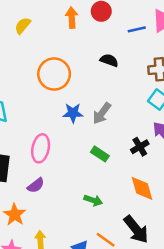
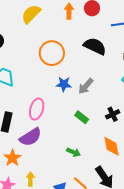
yellow semicircle: (23, 26) -> (31, 14), size x1.5
black semicircle: (109, 60) -> (95, 46), size x1.6
purple semicircle: (36, 185) -> (31, 137), size x1.6

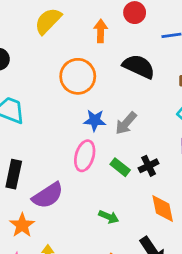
orange arrow: (69, 11) -> (101, 31), moved
pink ellipse: (37, 109) -> (85, 156), moved
black cross: (113, 114) -> (149, 166), moved

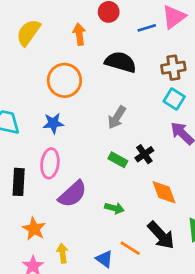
blue star: (95, 120) -> (53, 123), moved
pink ellipse: (85, 156) -> (50, 163), moved
purple semicircle: (48, 195) -> (73, 194), moved

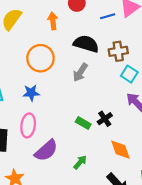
brown cross: (173, 68) -> (118, 51), moved
gray arrow: (117, 117) -> (80, 72), moved
green arrow: (114, 208) -> (80, 162), turned -64

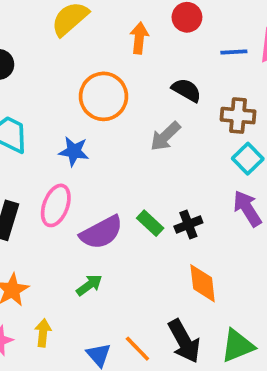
black semicircle: (86, 44) -> (186, 90), size x0.7
purple semicircle: (46, 151) -> (101, 232), moved
green arrow: (80, 162) -> (89, 285), moved

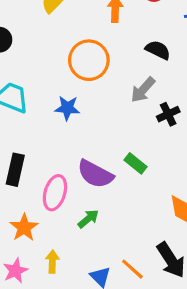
pink ellipse: (56, 205) -> (55, 193), moved
black cross: (188, 224) -> (168, 114), moved
purple semicircle: (101, 232) -> (95, 174), turned 60

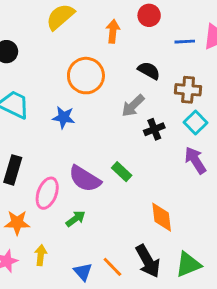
orange star: (24, 228) -> (17, 223), turned 30

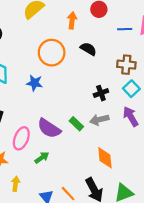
black semicircle: (149, 71) -> (88, 49), moved
gray arrow: (133, 106) -> (99, 120), moved, turned 30

